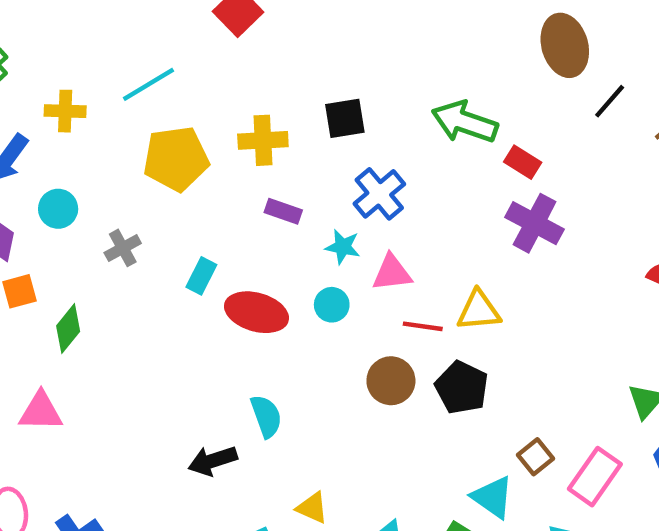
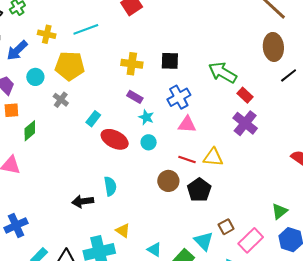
yellow pentagon: (176, 159) -> (70, 66), moved
cyan star: (343, 247) -> (146, 117), moved
gray cross: (123, 248) -> (61, 100), turned -35
pink triangle: (392, 273) -> (187, 124), moved

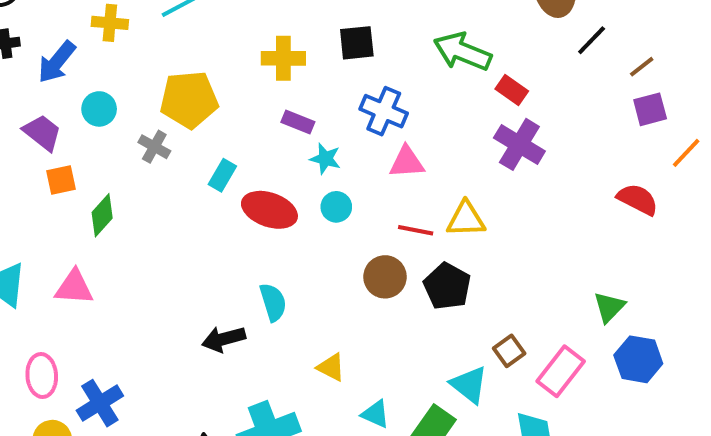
yellow pentagon: (70, 66) -> (189, 100), moved
blue cross: (179, 97) -> (384, 111), turned -30
yellow triangle: (123, 231) -> (331, 367), moved

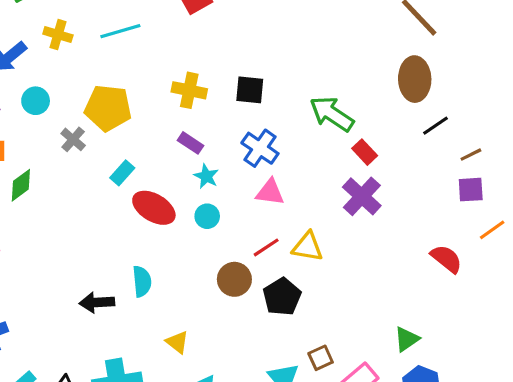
red line: (416, 230) -> (266, 247), turned -56

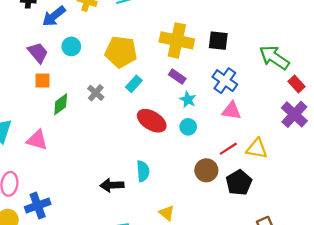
yellow cross: (189, 90) -> (177, 40), size x1.4
gray cross: (73, 139) -> (96, 93), moved
cyan rectangle: (122, 173) -> (134, 84), moved

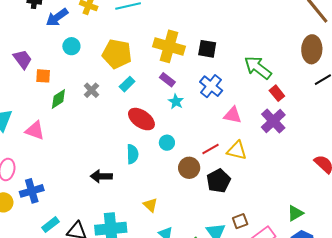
purple trapezoid: (38, 53) -> (22, 59), moved
pink triangle: (231, 111) -> (233, 115), moved
cyan circle: (188, 127) -> (167, 143), moved
cyan semicircle: (143, 171) -> (132, 154), moved

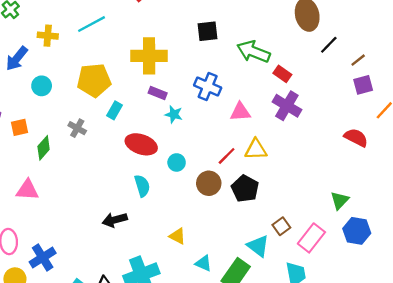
black square: (207, 49) -> (207, 31), moved

